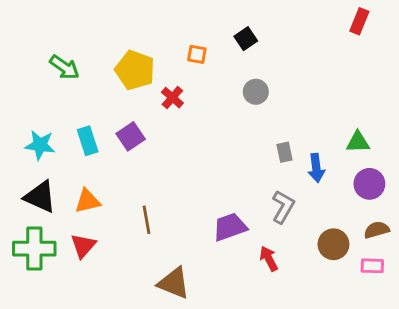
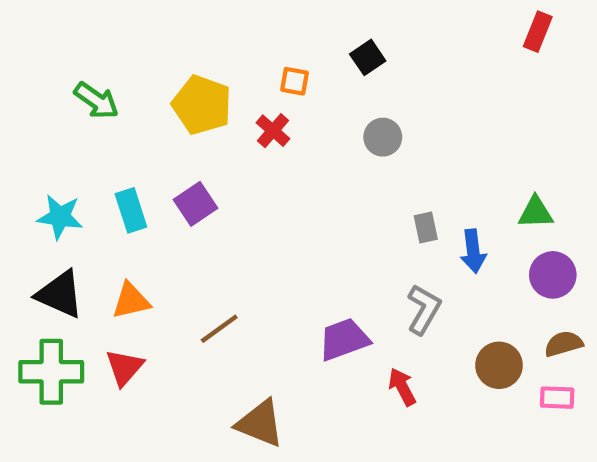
red cross: (172, 98) -> (273, 131), moved
brown line: (146, 220) -> (219, 329), turned 64

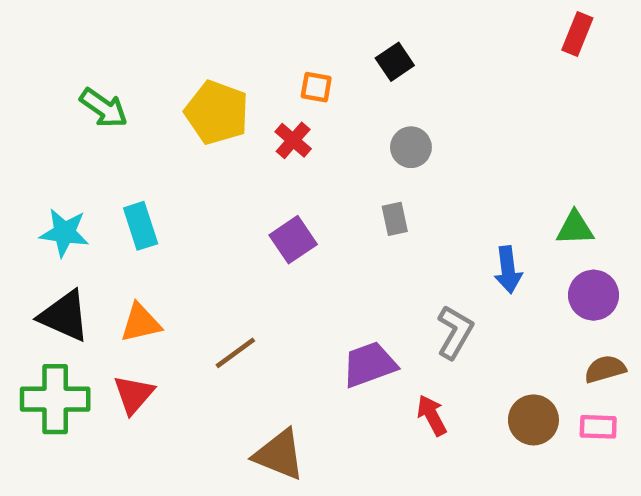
purple square: (195, 204) -> (293, 240), moved
gray rectangle: (426, 228) -> (395, 219), moved
brown circle: (499, 365) -> (533, 420), moved

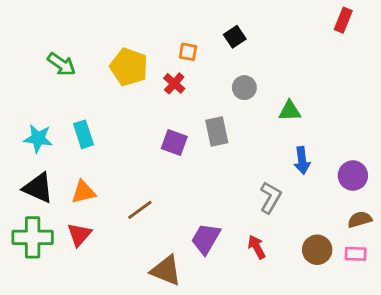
gray rectangle: (395, 219) -> (217, 132), moved, size x1.5
green triangle: (575, 228) -> (290, 111), moved
purple square: (293, 240) -> (174, 143), turned -36
purple trapezoid: (369, 364) -> (206, 239), moved, turned -40

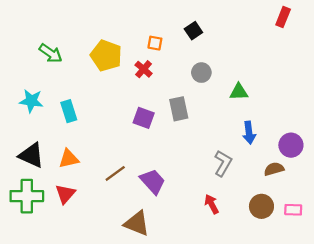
cyan star: (38, 138) -> (31, 101), moved
brown semicircle: (360, 220) -> (274, 169), moved
purple trapezoid: (206, 239) -> (153, 181), moved, turned 108

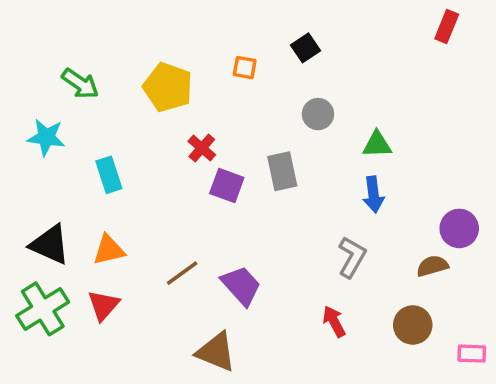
red cross: (144, 69) -> (202, 148), moved
cyan star: (31, 101) -> (46, 137), moved
blue arrow: (249, 133) -> (373, 194), moved
green cross: (27, 196) -> (43, 309), turned -32
pink rectangle: (293, 210) -> (472, 354), moved

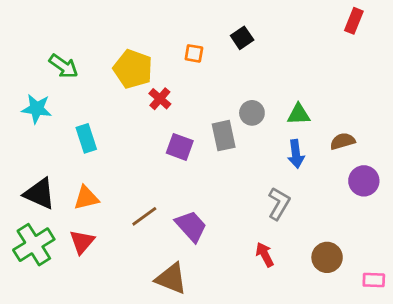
gray circle: (318, 114) -> (252, 113), moved
red cross: (202, 148) -> (160, 99), moved
brown semicircle: (432, 266) -> (343, 141), moved

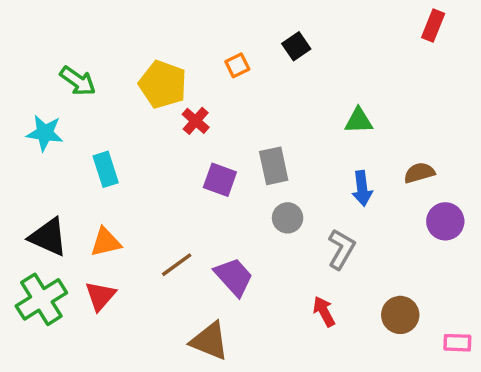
orange square: (194, 53) -> (237, 65), turned -36
gray circle: (252, 113) -> (288, 218), moved
green triangle: (299, 114) -> (359, 121), moved

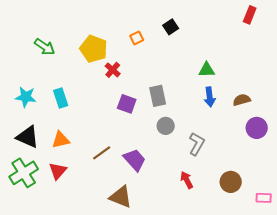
cyan star: (45, 133) -> (26, 97), moved
blue arrow: (362, 188) -> (210, 97), moved

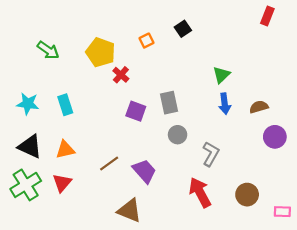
green triangle: (207, 70) -> (221, 75), turned -42
red arrow: (187, 180) -> (200, 192), size x1.6

